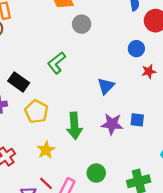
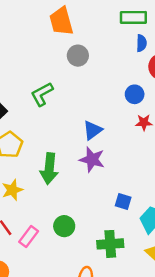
blue square: (137, 120) -> (123, 201), moved
purple star: (112, 124) -> (92, 159), moved

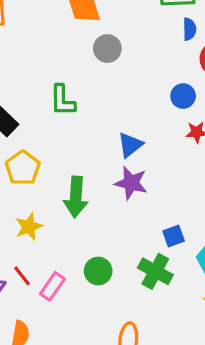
green L-shape: (42, 94) -> (63, 100), turned -60
blue square: (123, 201) -> (174, 236), turned -35
green cross: (110, 244) -> (155, 271), moved, turned 35

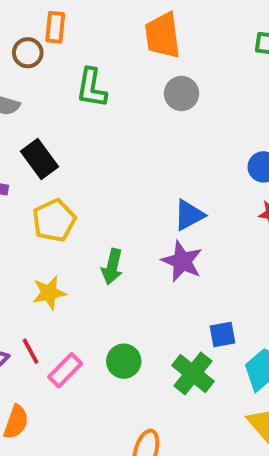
green L-shape: (63, 100) -> (92, 88), moved
green arrow: (76, 197) -> (112, 267), size x0.7

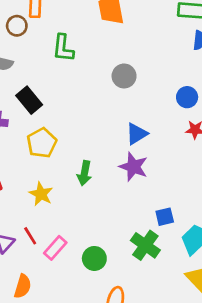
gray circle: (182, 93) -> (124, 76), moved
yellow star: (49, 293) -> (41, 194), turned -30
green circle: (124, 361) -> (94, 258), moved

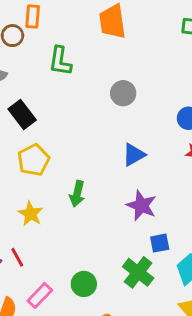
purple star: (133, 167) -> (141, 205), moved
pink rectangle: (55, 248) -> (40, 295), moved

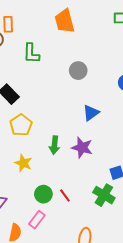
purple star: (141, 205) -> (82, 148), moved
red line: (17, 257) -> (65, 195), moved
green circle: (84, 284) -> (43, 194), moved

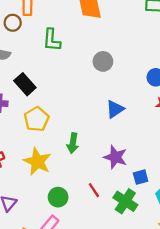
purple star: (82, 148) -> (115, 157), moved
yellow star: (23, 163) -> (37, 162), size x1.4
red line: (65, 195) -> (94, 190), moved

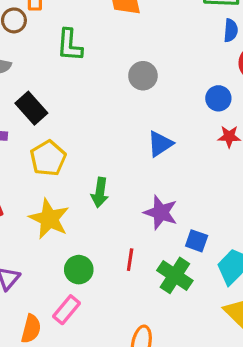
blue square: (141, 177) -> (197, 241), turned 35
red line: (94, 190) -> (130, 260), turned 42

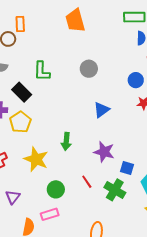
green L-shape: (70, 45) -> (42, 71), moved
yellow pentagon: (48, 158) -> (20, 122), moved
red line: (130, 260) -> (87, 182), turned -40
pink rectangle: (67, 310) -> (50, 214), turned 36

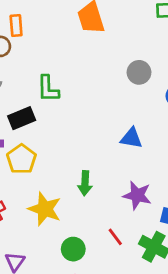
gray circle: (89, 69) -> (139, 72), moved
black rectangle: (22, 92) -> (22, 118), turned -66
blue triangle: (101, 110) -> (131, 138), turned 48

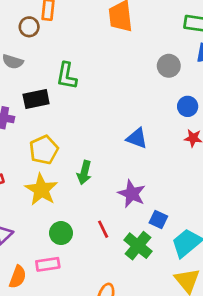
gray circle: (139, 72) -> (169, 66), moved
yellow pentagon: (21, 159) -> (44, 150), moved

